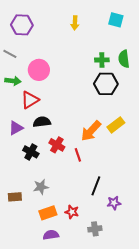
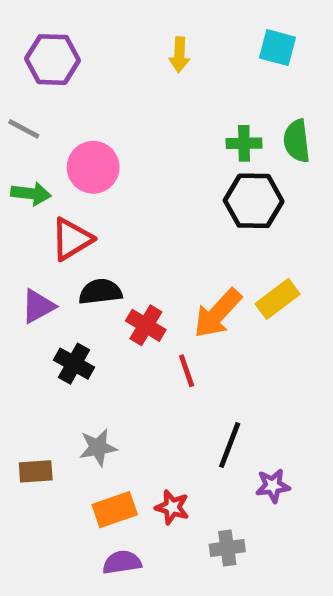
red cross: (57, 145) -> (146, 325), moved

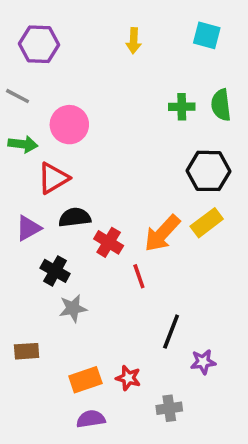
black hexagon: (254, 201) -> (209, 171), moved
gray star: (98, 447) -> (73, 308), moved

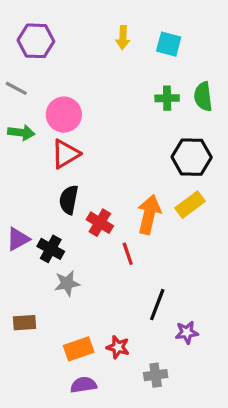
cyan square: (207, 35) -> (169, 44), moved
red triangle: (53, 178) -> (65, 154), moved
black semicircle: (75, 217) -> (69, 200), turned -72
purple triangle: (28, 228) -> (18, 239), moved
orange arrow: (162, 233) -> (149, 214), turned 150

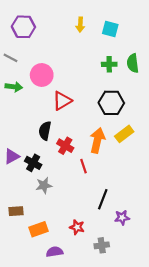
red triangle: (65, 154) -> (62, 101), moved
black hexagon: (192, 157) -> (111, 103), moved
orange rectangle: (79, 349) -> (38, 229), moved

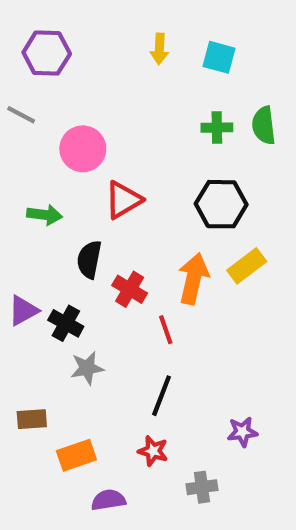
green arrow: (14, 87) -> (45, 215), moved
black line: (103, 199) -> (162, 396), moved

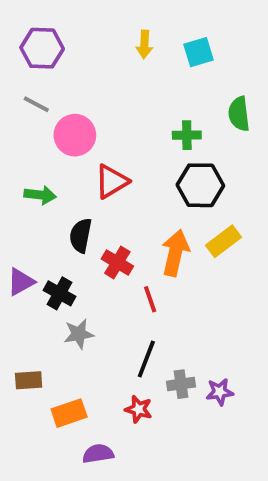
cyan square: (219, 57) -> (198, 52), turned -32
gray line: (21, 115) -> (36, 104), moved
green cross: (217, 128) -> (187, 135), moved
gray cross: (202, 487) -> (181, 384), moved

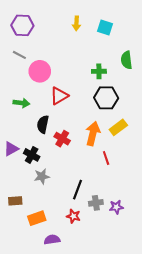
cyan square: (198, 52) -> (105, 27), turned 35
red line: (150, 299) -> (106, 158), moved

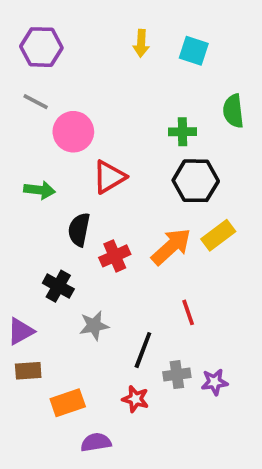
orange arrow: (93, 134) -> (171, 247), turned 35
red cross: (62, 139) -> (115, 256), turned 35
purple triangle: (11, 149) -> (21, 331), moved
red line: (106, 158) -> (188, 312), moved
gray star: (42, 176) -> (94, 326), moved

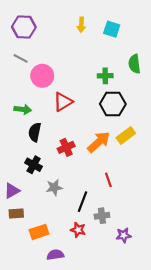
black semicircle: (79, 230) -> (35, 132), moved
purple star: (215, 382) -> (124, 235), moved

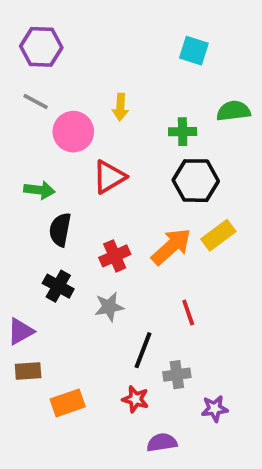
yellow arrow: (81, 25) -> (120, 107), moved
green semicircle: (134, 64) -> (233, 111), turned 90
gray star: (54, 187) -> (109, 307), moved
purple semicircle: (55, 255) -> (162, 443), moved

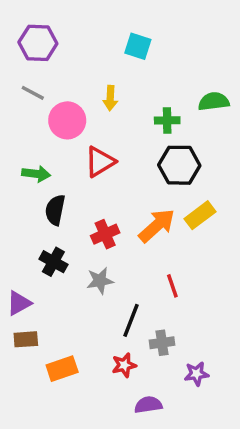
cyan square: (194, 51) -> (138, 46), moved
red star: (135, 399) -> (124, 365), turned -30

